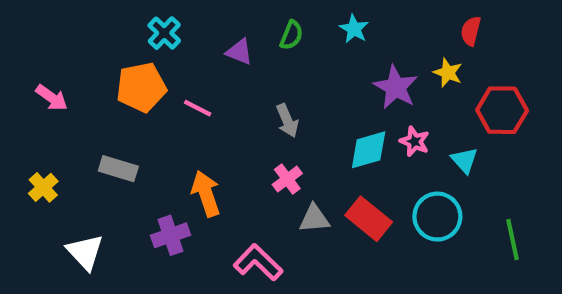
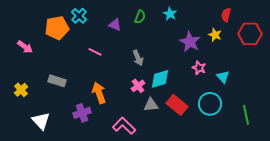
orange pentagon: (141, 87) -> (57, 28), moved
red hexagon: (502, 110) -> (250, 34), moved
cyan diamond: (369, 150) -> (160, 79), moved

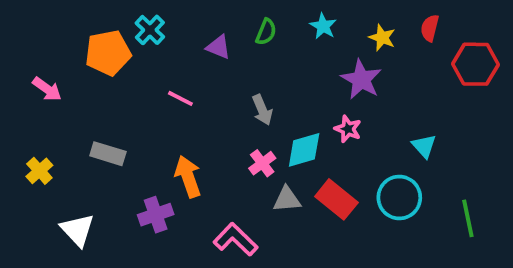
yellow star: (215, 35) -> (382, 38), moved
pink star: (199, 68) -> (348, 129), moved

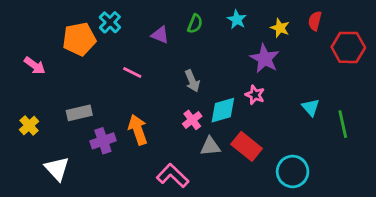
gray rectangle: (108, 154) -> (79, 113), turned -30
cyan circle: (399, 198) -> (293, 171), moved
purple cross: (156, 215) -> (103, 141), moved
green line: (468, 218) -> (343, 124), moved

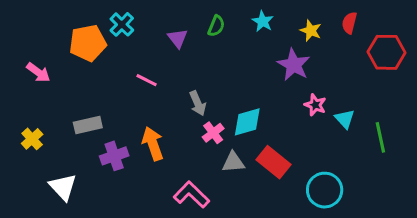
purple triangle: (160, 35) -> (178, 38), turned 30
gray arrow: (192, 81) -> (198, 103), moved
pink star: (255, 95) -> (315, 105), moved

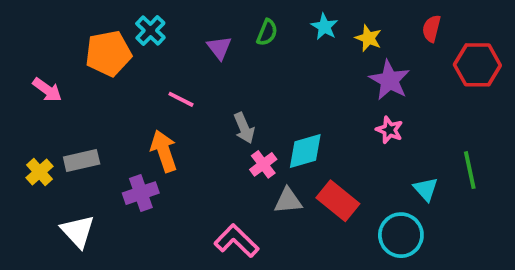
yellow star: (311, 31) -> (368, 38), moved
purple star: (294, 65) -> (389, 80), moved
cyan triangle: (345, 119) -> (426, 189), moved
gray rectangle: (88, 125) -> (82, 161), moved
orange arrow: (153, 144) -> (164, 151), moved

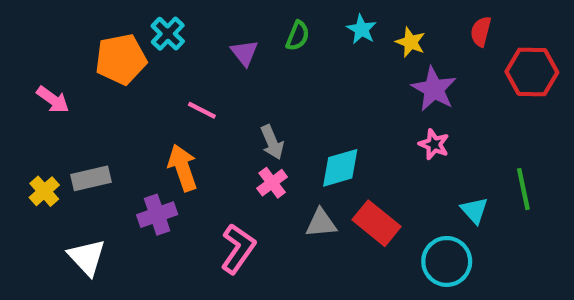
pink cross: (263, 164) -> (272, 183), moved
pink L-shape: (236, 241) -> (238, 249), moved, turned 81

